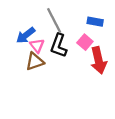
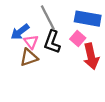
blue rectangle: (95, 22) -> (88, 19), size x1.6

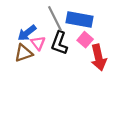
blue rectangle: (88, 19) -> (80, 19), moved
brown triangle: (29, 57) -> (24, 53), moved

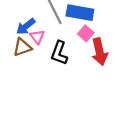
black L-shape: (59, 43) -> (59, 53), moved

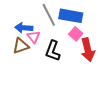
blue arrow: (26, 26) -> (24, 28), turned 42

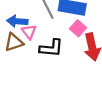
black L-shape: (53, 51) -> (51, 48), turned -105

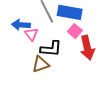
brown triangle: (14, 42) -> (41, 64), moved

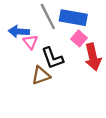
black L-shape: (51, 49) -> (52, 58), turned 65

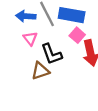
blue arrow: (19, 31) -> (26, 16), moved

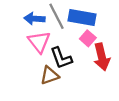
pink triangle: (30, 38) -> (39, 42), size x1.5

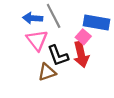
blue rectangle: (82, 17) -> (96, 23), moved
red arrow: (102, 57) -> (81, 54), moved

